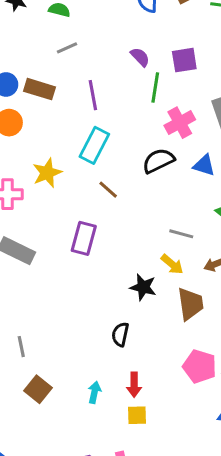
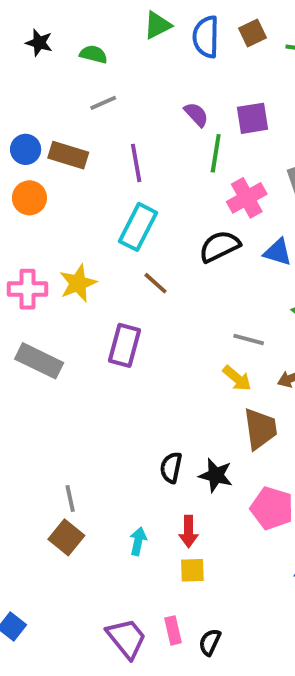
yellow star: (47, 173) -> (78, 283), moved
black star: (143, 287) -> (216, 475), moved
gray line: (21, 347) -> (70, 499), moved

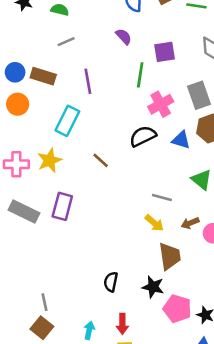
purple semicircle: (196, 114) -> (124, 37), moved
cyan rectangle: (138, 227) -> (67, 121), moved
purple rectangle: (124, 345) -> (62, 206), moved
black star: (216, 475) -> (153, 287), moved

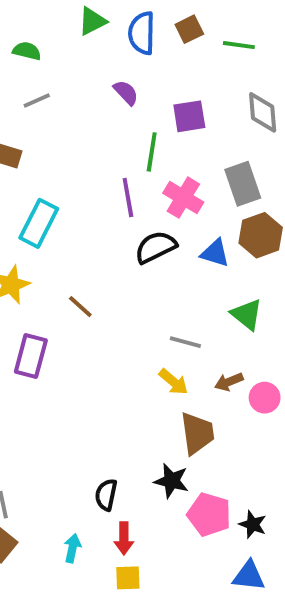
purple line: (88, 81) -> (128, 198), moved
pink cross: (161, 104) -> (183, 198), turned -30
brown line: (101, 160) -> (80, 307), moved
black semicircle: (111, 282) -> (106, 495), moved

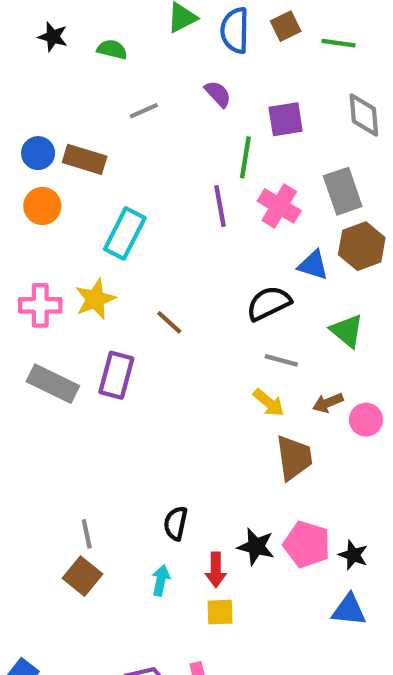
gray line: (37, 100) -> (144, 111), moved
black semicircle: (156, 247) -> (269, 303), moved
black star: (171, 481) -> (256, 547), moved
black semicircle: (106, 495) -> (176, 523), moved

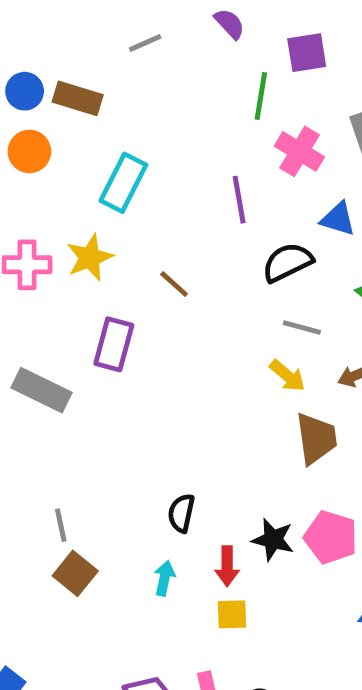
purple line: (220, 206) -> (239, 200), moved
gray rectangle: (53, 384) -> (41, 390), moved
gray line: (87, 534) -> (61, 525), moved

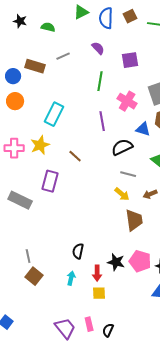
green line: (261, 96) -> (100, 81), moved
brown rectangle: (78, 98) -> (35, 66), moved

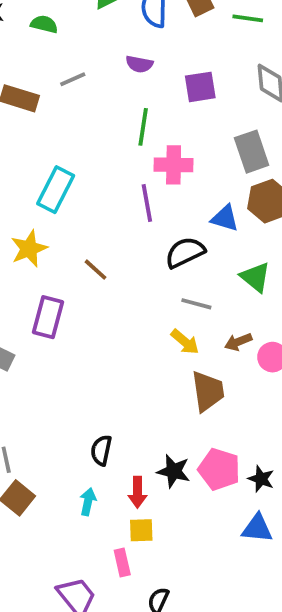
purple semicircle: (98, 48) -> (139, 64), turned 144
pink cross: (127, 101) -> (174, 165), moved, turned -30
pink rectangle: (89, 324) -> (122, 563), moved

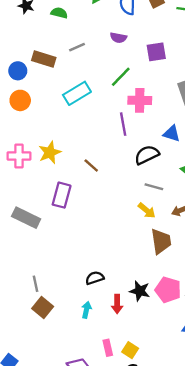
green line: (143, 127) -> (121, 77), turned 35
cyan rectangle: (56, 190) -> (77, 93), moved, turned 32
black semicircle: (101, 450) -> (95, 278), turned 60
yellow square: (141, 530) -> (130, 350), moved, turned 35

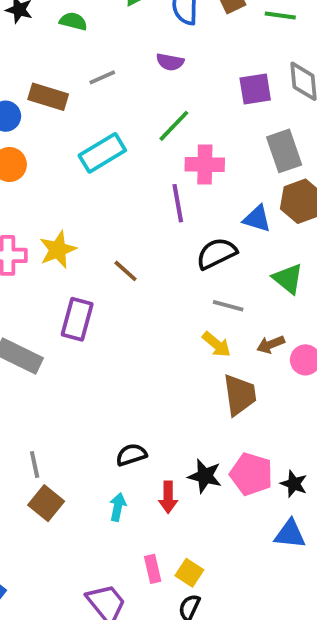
purple square: (156, 52) -> (255, 89), moved

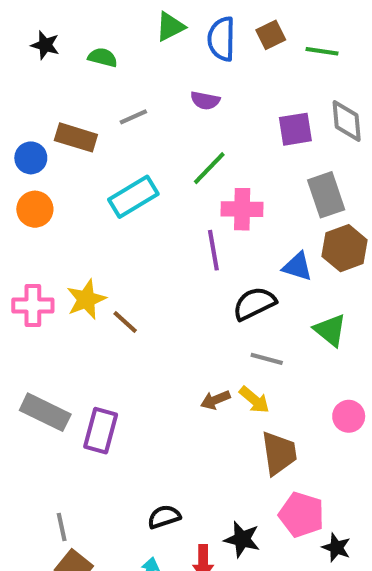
brown line: (126, 271) -> (125, 322), moved
purple rectangle: (77, 319) -> (101, 431), moved
brown arrow: (271, 344) -> (215, 400), moved
pink pentagon: (251, 474) -> (302, 515), moved

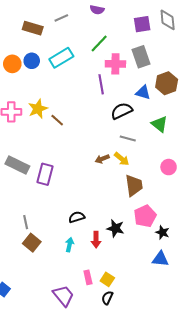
blue circle: (31, 158) -> (32, 61), moved
gray rectangle: (326, 195) -> (141, 57), moved
pink pentagon: (302, 515) -> (145, 216), turned 30

